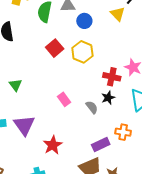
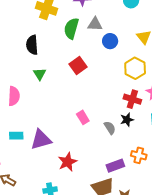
yellow hexagon: (82, 52) -> (135, 68), moved
green triangle: (15, 85) -> (40, 74), moved
purple triangle: (24, 125) -> (41, 140), turned 45

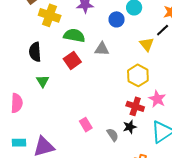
gray triangle: (95, 24) -> (102, 49), moved
green semicircle: (71, 28) -> (74, 36), turned 85
blue circle: (110, 41) -> (117, 19), moved
red square: (78, 65) -> (72, 60), moved

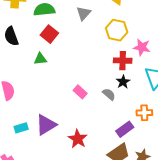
gray triangle: (102, 49) -> (83, 13), moved, turned -35
green triangle: (43, 81) -> (40, 59), moved, turned -48

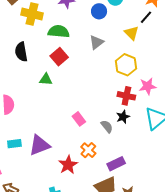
pink star: (142, 47) -> (148, 86), turned -30
orange cross: (144, 113) -> (88, 150), moved, turned 35

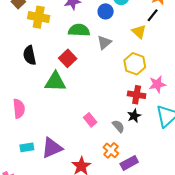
green semicircle: (59, 32) -> (79, 30), moved
green triangle: (46, 79) -> (55, 82), size x1.6
orange cross: (88, 150) -> (111, 150), moved

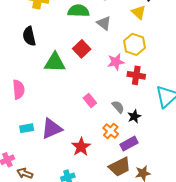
gray triangle: (104, 43) -> (104, 23), turned -42
red square: (68, 58) -> (82, 49), moved
pink star: (157, 84) -> (116, 62), moved
black star: (134, 116) -> (134, 116), moved

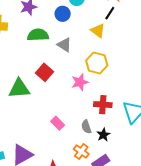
red cross: (136, 75) -> (103, 105), moved
gray semicircle: (118, 107) -> (86, 127), turned -152

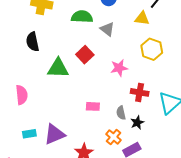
yellow triangle: (98, 31) -> (142, 18), turned -35
yellow hexagon: (97, 63) -> (152, 49), moved
pink rectangle: (58, 123) -> (93, 106), turned -48

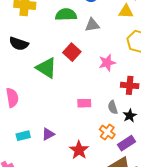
gray triangle: (107, 29) -> (92, 25), turned -42
black semicircle: (33, 42) -> (19, 44), turned -54
green triangle: (58, 68) -> (46, 68), turned 35
purple triangle: (54, 134) -> (48, 134), size x0.6

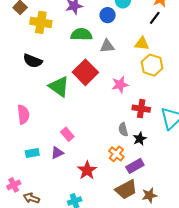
yellow triangle: (126, 11) -> (142, 43), moved
red square: (72, 52) -> (85, 72), size x1.4
pink rectangle: (84, 103) -> (67, 134), moved, turned 48

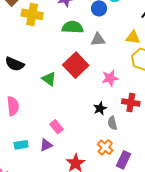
black semicircle: (33, 61) -> (15, 64), moved
green triangle: (59, 87) -> (49, 79), size x0.7
black star: (140, 139) -> (100, 108), moved
purple rectangle: (135, 166) -> (124, 160), turned -36

